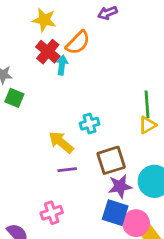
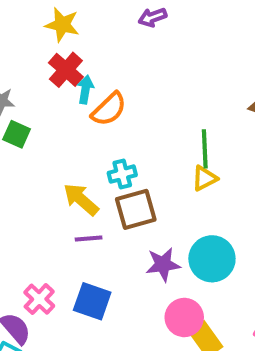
orange semicircle: (78, 43) -> (109, 109), moved
brown square: (111, 160) -> (136, 209), moved
pink cross: (52, 213) -> (39, 299), moved, turned -30
blue square: (115, 213) -> (92, 301), moved

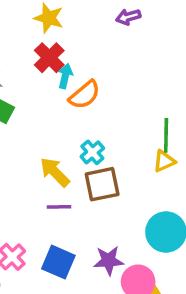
cyan cross: (122, 174) -> (92, 152), turned -30
purple star: (163, 264) -> (109, 261), moved

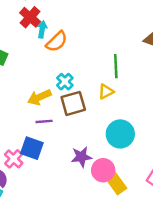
yellow triangle: (164, 161) -> (106, 92), moved
yellow arrow: (55, 172) -> (39, 97), turned -65
blue square: (58, 262) -> (32, 148), moved

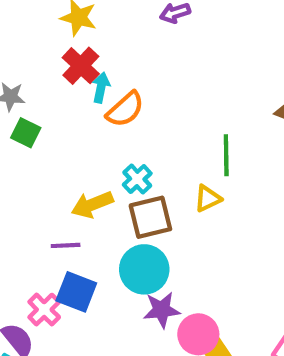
purple line: (44, 121) -> (66, 245), moved
cyan circle: (120, 134) -> (144, 269), moved

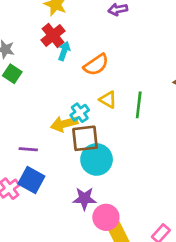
orange semicircle: (125, 109) -> (96, 65), moved
yellow triangle: (208, 198) -> (108, 100), moved, turned 48
yellow arrow: (92, 205) -> (64, 124), moved
cyan circle: (144, 269) -> (97, 159), moved

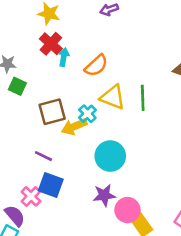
yellow triangle: (108, 100) -> (113, 97), size x1.5
brown square: (85, 138) -> (52, 112), moved
purple line: (28, 149) -> (43, 156), turned 30

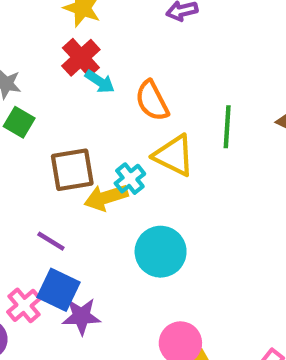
cyan arrow: (64, 57) -> (100, 82), turned 108
orange semicircle: (96, 66) -> (152, 101), turned 100
green line: (143, 98) -> (227, 127), moved
purple star: (104, 195) -> (81, 316), moved

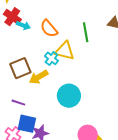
cyan cross: (130, 179) -> (51, 58), moved

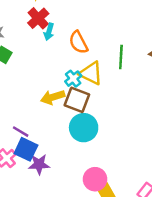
cyan arrow: (23, 25) -> (49, 32), turned 72
brown square: (20, 68) -> (77, 100), moved, turned 30
purple line: (18, 103) -> (21, 132), moved

